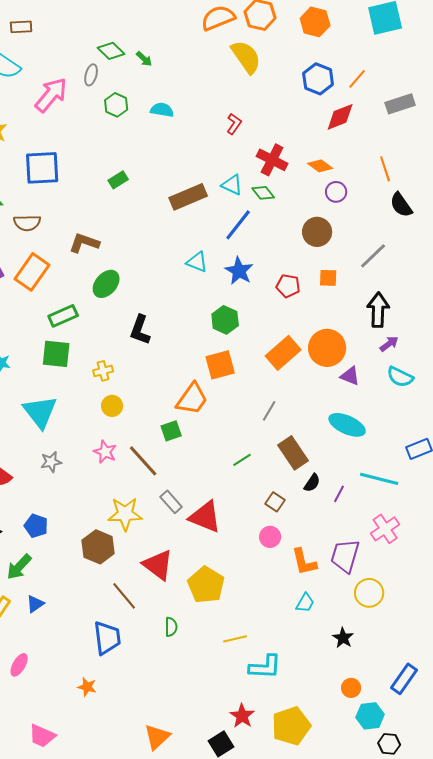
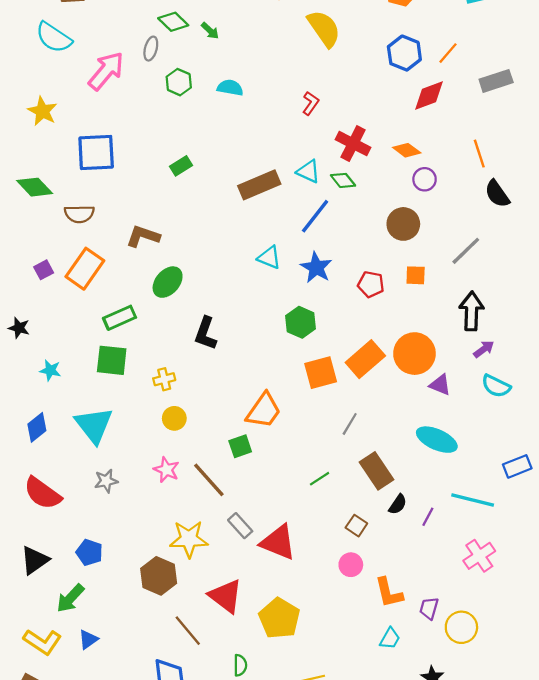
orange square: (220, 365) -> (321, 373), moved
purple trapezoid: (345, 556) -> (429, 608), moved, size x0.6

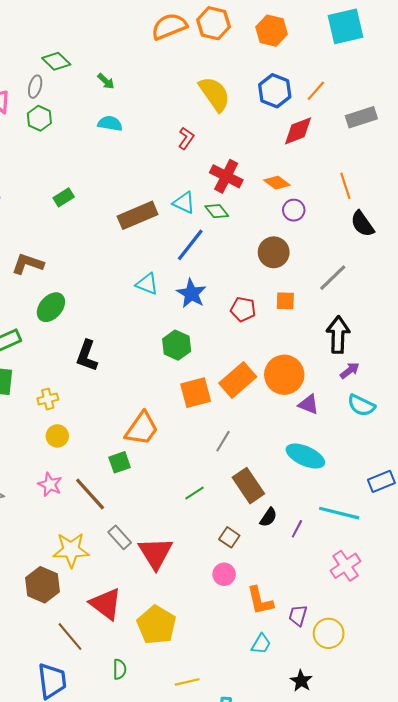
yellow semicircle: (324, 28) -> (215, 94), moved
green arrow: (210, 31) -> (106, 81), moved
green hexagon: (179, 82) -> (39, 118), moved
red triangle: (278, 542) -> (155, 553), turned 36

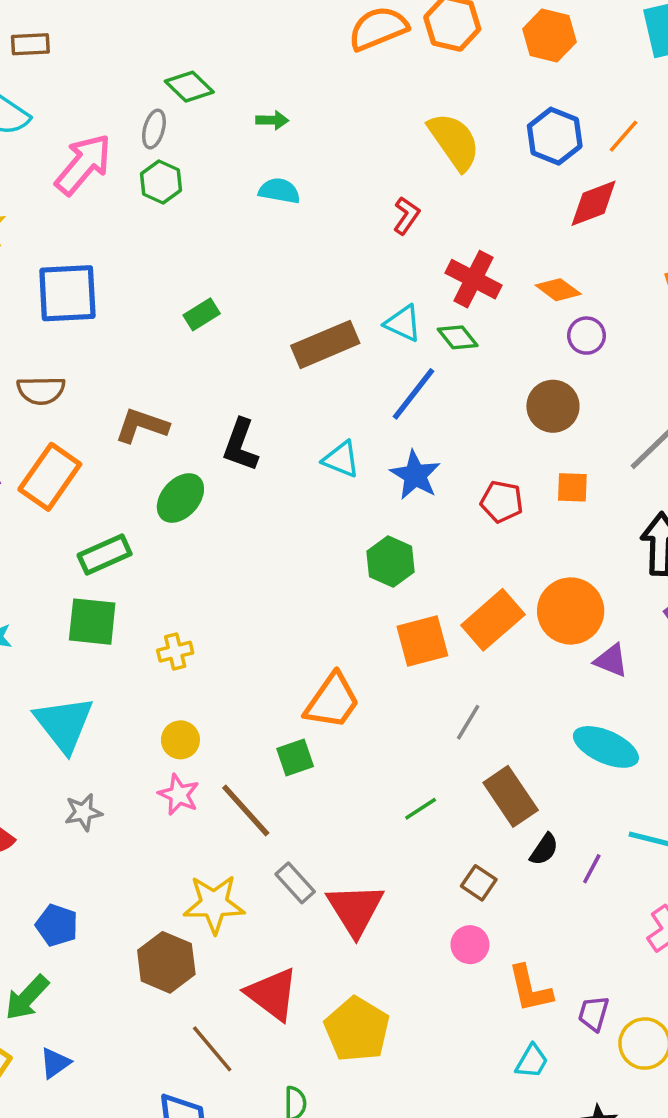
green arrow: (106, 81) -> (272, 120), turned -42
black L-shape: (87, 356) -> (240, 445), moved
yellow circle: (57, 436) -> (180, 740), moved

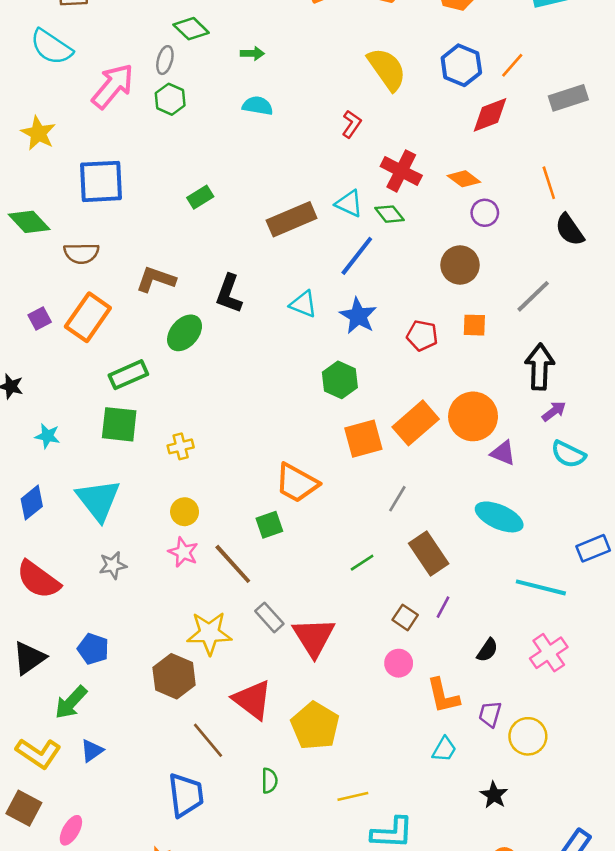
orange trapezoid: (332, 701) -> (297, 483), turned 84
black semicircle: (544, 849) -> (487, 650), moved
purple line: (592, 869) -> (443, 607), moved

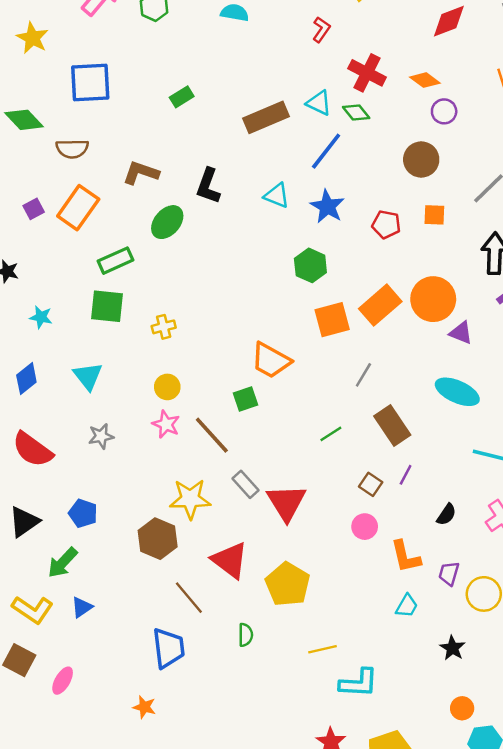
cyan triangle: (98, 500) -> (88, 376), size x0.7

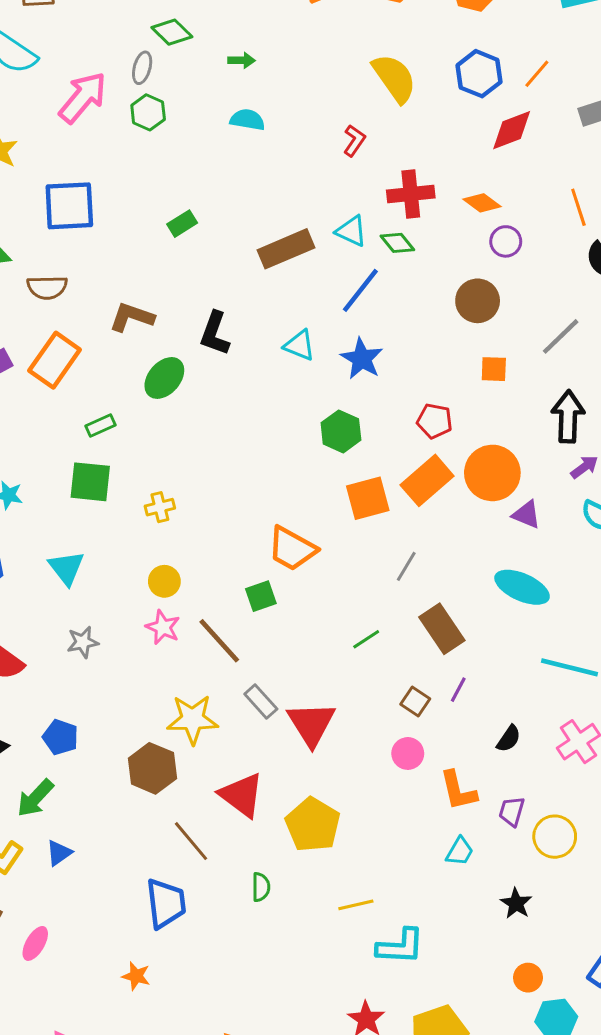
red cross: (367, 73) -> (411, 194), turned -33
red pentagon: (386, 224) -> (434, 421), moved
green rectangle: (116, 261) -> (101, 425), size x0.7

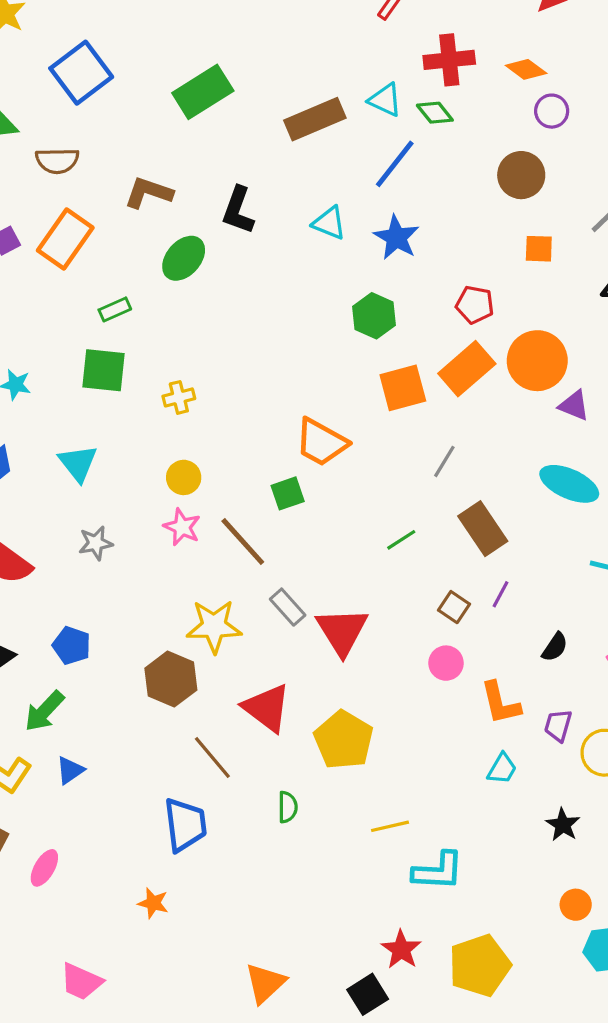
blue square: (69, 206) -> (81, 73), turned -34
green rectangle: (182, 224) -> (203, 92), size x1.8

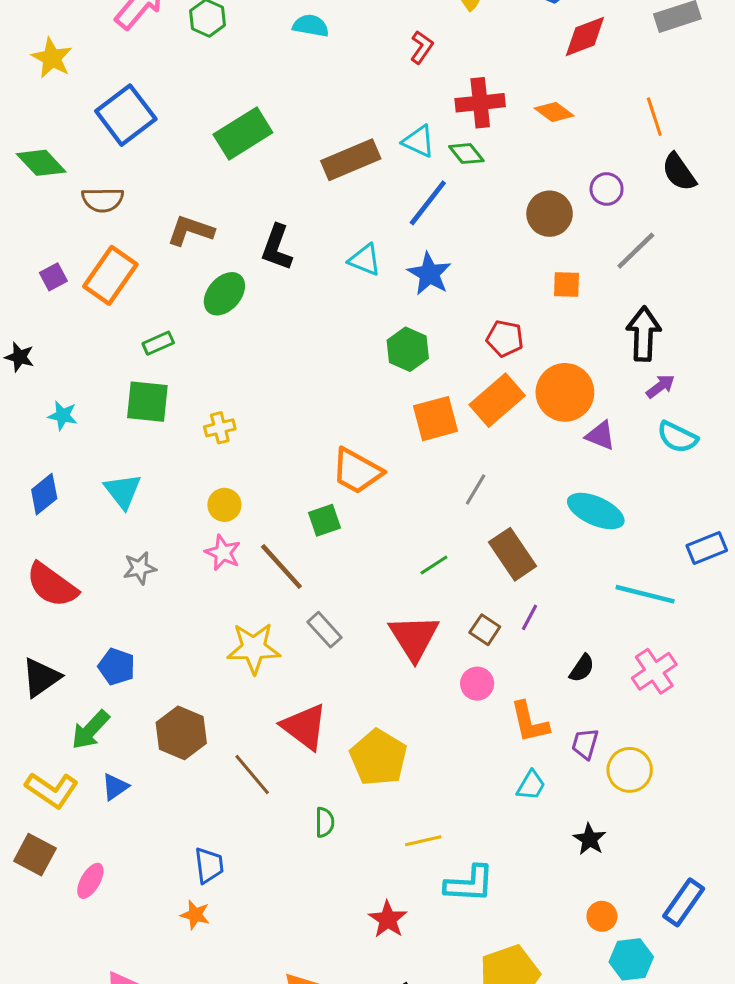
purple circle: (552, 111) -> (607, 189), moved
red triangle: (342, 631) -> (414, 637), moved
brown hexagon: (171, 679) -> (181, 733), moved
blue trapezoid: (185, 825) -> (209, 865), moved, size x0.7
red star: (401, 949) -> (388, 919), moved

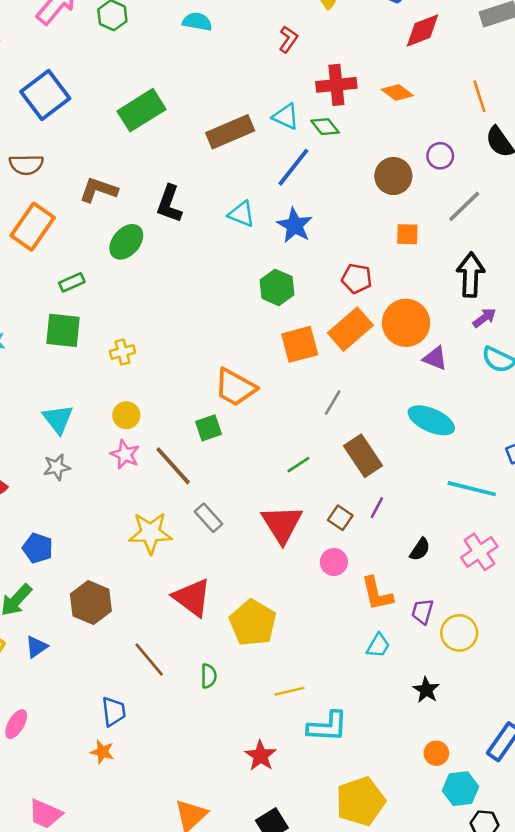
cyan triangle: (123, 491) -> (58, 419), moved
brown line: (252, 775) -> (149, 660), moved

